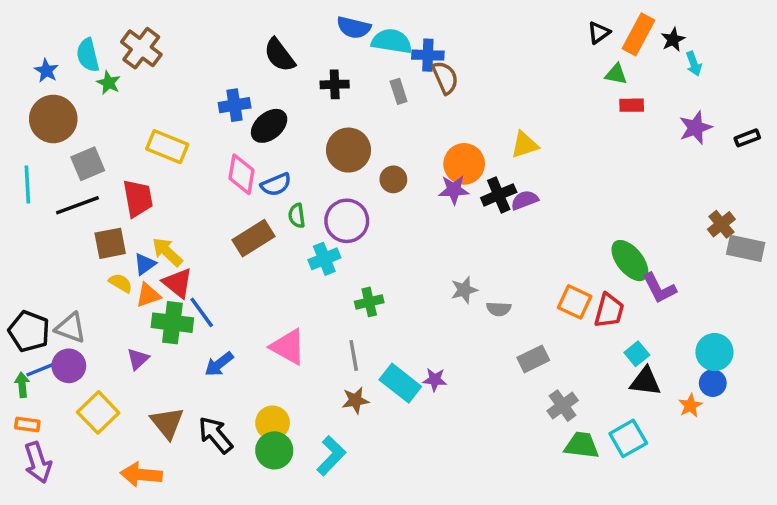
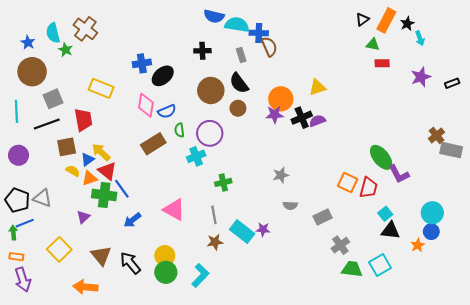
black semicircle: (279, 55) -> (239, 83), moved
gray semicircle: (499, 309) -> (290, 205), moved
purple circle: (69, 366) -> (18, 155), moved

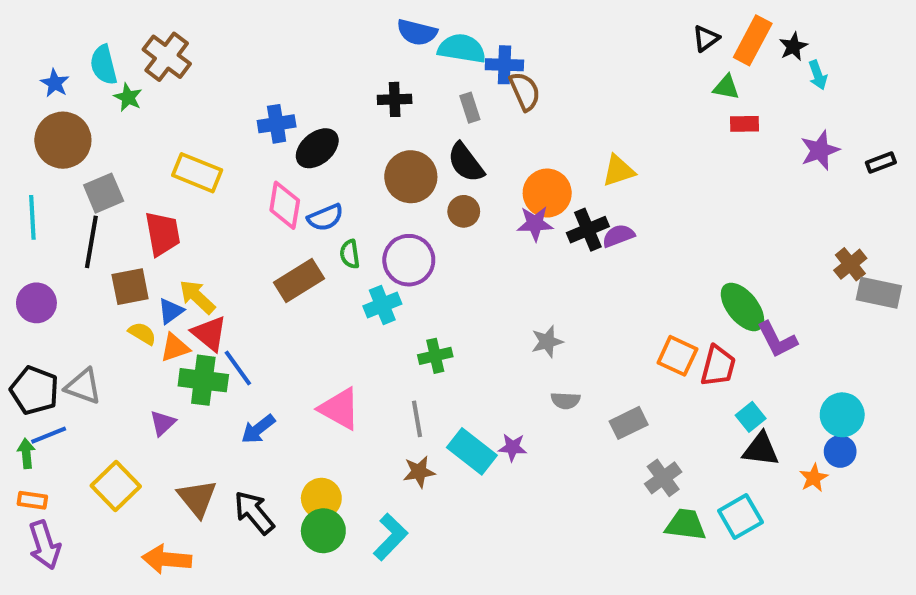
black line: (47, 124) -> (91, 242), turned -60

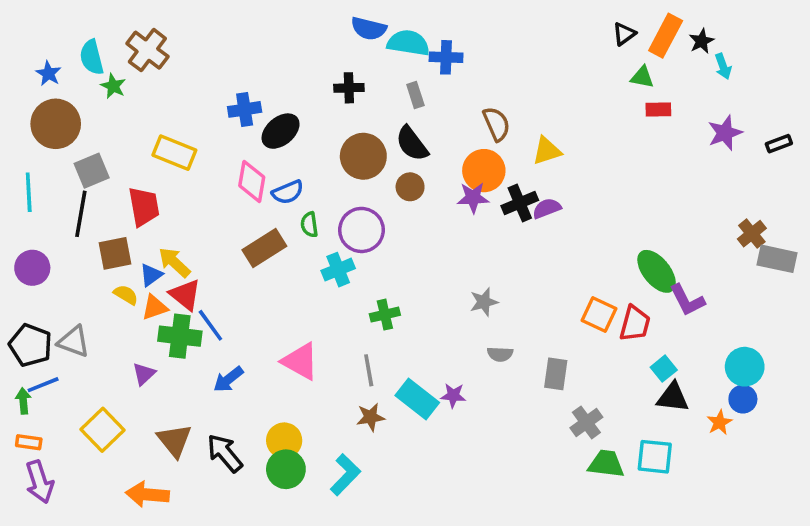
brown semicircle: (525, 91) -> (496, 124), moved
gray rectangle: (629, 423) -> (556, 374), turned -56
cyan square: (740, 517) -> (655, 457), turned 36

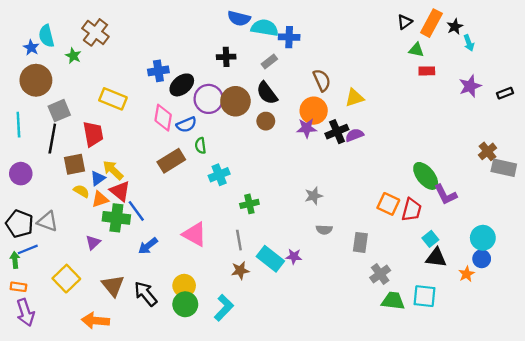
cyan semicircle: (92, 57) -> (46, 36), moved
gray rectangle: (415, 95) -> (269, 62), turned 70
purple circle: (362, 230) -> (209, 99), moved

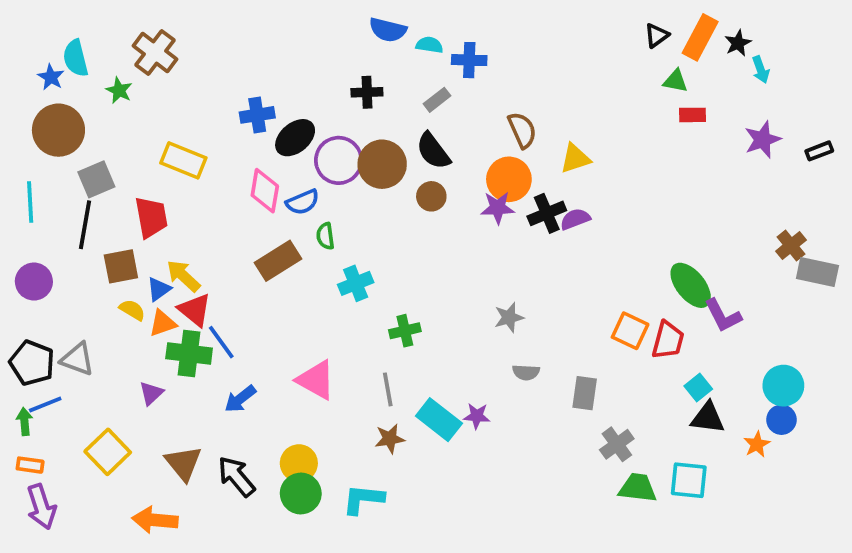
cyan semicircle: (265, 28) -> (429, 45), size x0.6
cyan L-shape: (224, 308) -> (363, 499), turned -128

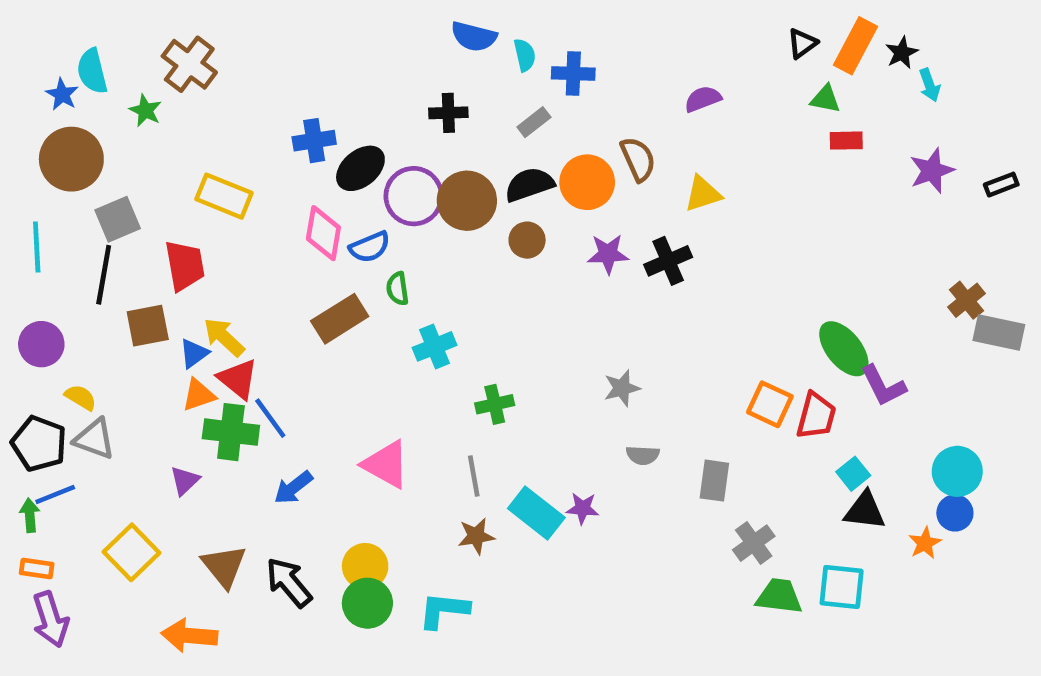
cyan semicircle: (429, 45) -> (525, 55), turned 68
black semicircle: (433, 151) -> (529, 185), turned 108
orange circle: (509, 179) -> (587, 182), moved
purple semicircle: (575, 219) -> (703, 99), moved
yellow semicircle: (132, 310) -> (81, 397), moved

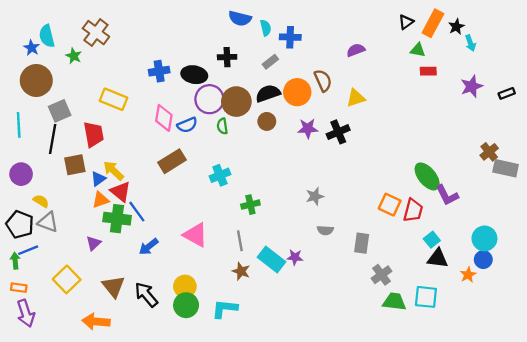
black ellipse: (360, 168) -> (194, 75), moved, turned 50
green semicircle: (397, 289) -> (222, 126), moved
brown star: (476, 536) -> (241, 271), turned 30

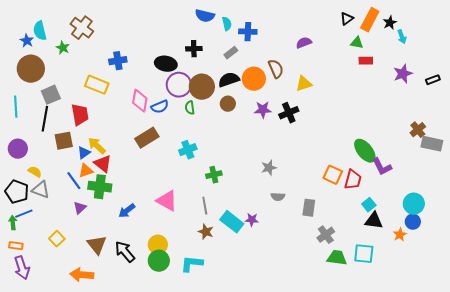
blue cross: (159, 71) -> (118, 61), moved
blue line: (137, 212) -> (74, 181), moved
yellow square: (67, 279) -> (57, 239), size x0.7

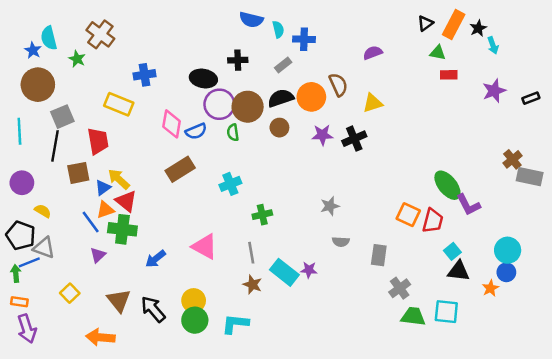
gray triangle: (41, 190) -> (44, 248), moved

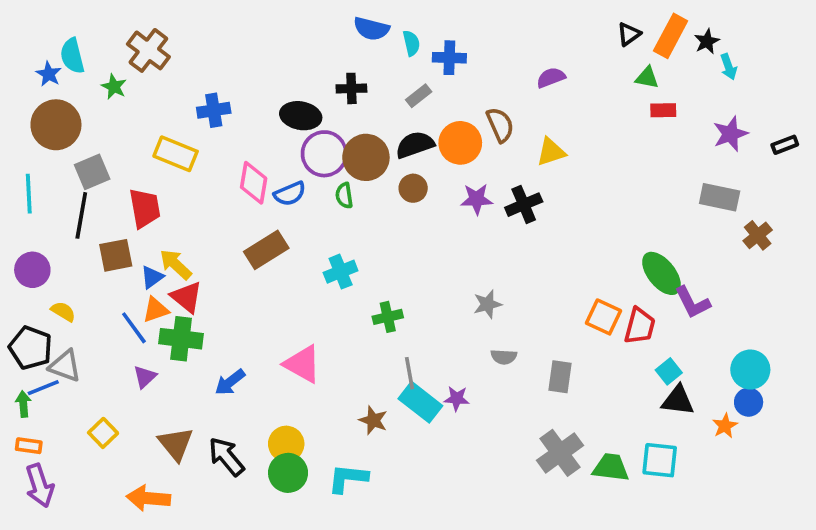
gray rectangle: (530, 177) -> (720, 197), moved
gray line: (251, 253) -> (409, 373), moved
gray cross: (400, 288) -> (560, 453), moved, size x1.4

